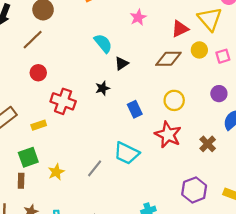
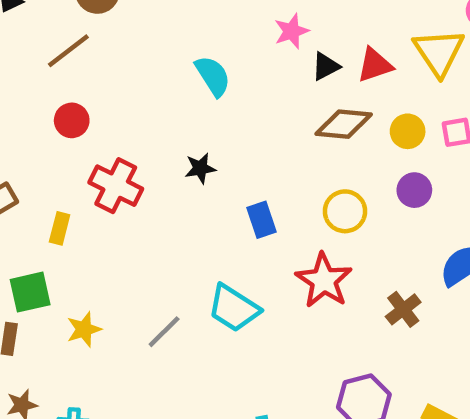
yellow circle: (199, 50) -> (408, 131), moved
black triangle: (121, 63) -> (326, 66), moved
purple circle: (219, 94) -> (414, 190), moved
yellow rectangle: (39, 125) -> (60, 228), turned -64

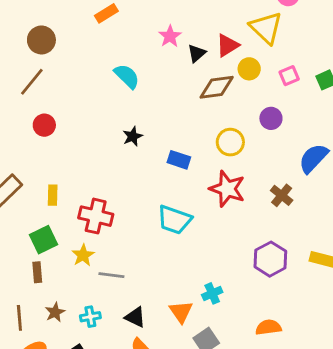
yellow circle: (408, 131) -> (249, 69), moved
red cross: (116, 186) -> (96, 216), moved
blue rectangle: (261, 220) -> (179, 160), turned -40
gray line: (164, 332) -> (111, 275), moved, turned 65

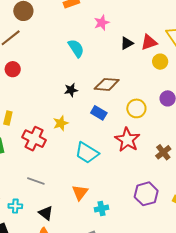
pink star: (170, 36) -> (102, 23), moved
brown diamond: (217, 87) -> (107, 84), moved
yellow star: (83, 255) -> (61, 123), moved
orange triangle: (181, 312) -> (80, 192), moved

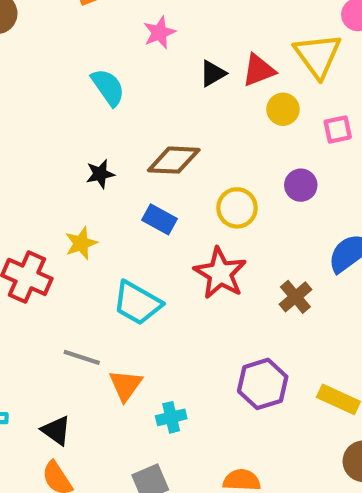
gray line: (36, 181) -> (82, 357), moved

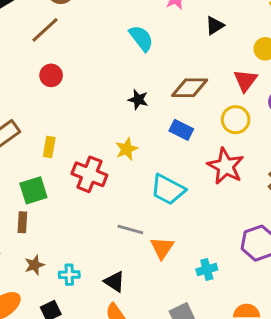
red triangle: (259, 70) -> (245, 80), moved, turned -30
black star: (100, 174) -> (138, 100), turned 30
cyan cross: (171, 417) -> (207, 270), moved

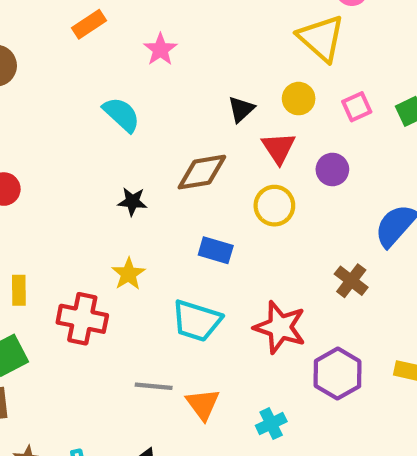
black triangle: (215, 26) -> (241, 109), moved
blue rectangle: (181, 130) -> (216, 250), moved
red star: (226, 166) -> (280, 327), moved

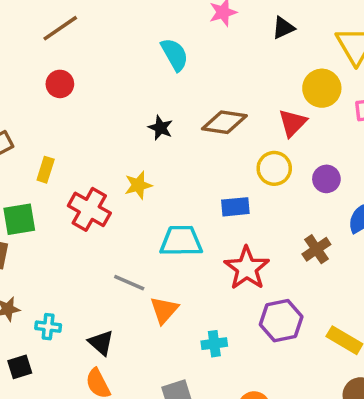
yellow circle: (299, 99) -> (322, 88), size x1.4
black triangle: (241, 109) -> (283, 28), moved
purple circle: (332, 169) -> (326, 179), moved
blue rectangle: (216, 250) -> (235, 207), moved, turned -40
cyan trapezoid: (197, 321) -> (181, 241), turned 144

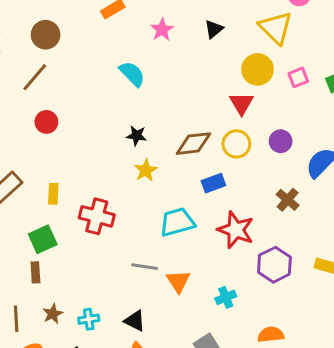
brown diamond: (224, 122) -> (193, 144), moved
yellow star: (138, 185) -> (146, 170), moved

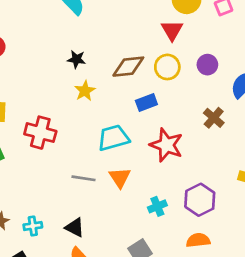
purple hexagon: (274, 265) -> (200, 200), moved
orange triangle: (178, 281) -> (120, 178), moved

